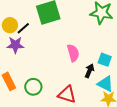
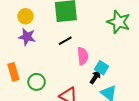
black line: (23, 28) -> (65, 41), moved
cyan square: (105, 60) -> (102, 68), moved

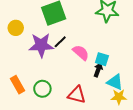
purple star: (27, 37) -> (41, 45), moved, size x1.4
pink semicircle: (83, 56) -> (81, 53), turned -30

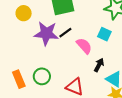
cyan square: (102, 59) -> (104, 34), moved
orange rectangle: (18, 85) -> (19, 79), moved

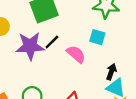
black arrow: (99, 65) -> (111, 72), moved

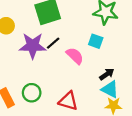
black arrow: (111, 72) -> (107, 74), turned 32

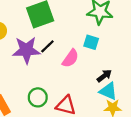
pink semicircle: (75, 56) -> (70, 58), turned 84
green circle: (32, 93) -> (38, 97), moved

